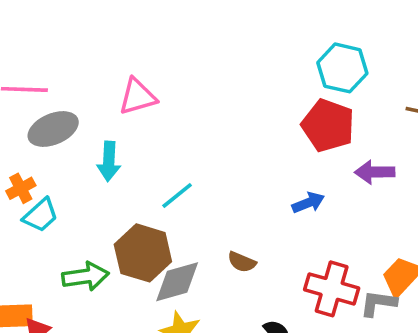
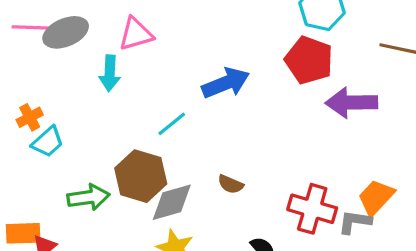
gray ellipse: (53, 129) -> (66, 32), moved
cyan arrow: (109, 161) -> (110, 73), moved
purple arrow: (375, 172) -> (351, 103), size x1.4
blue arrow: (308, 203) -> (226, 83), moved, size x1.6

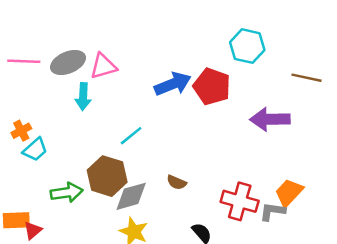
gray ellipse: (66, 32) -> (68, 62), moved
red pentagon: (309, 60) -> (212, 86), moved
blue arrow: (226, 83) -> (173, 84), moved

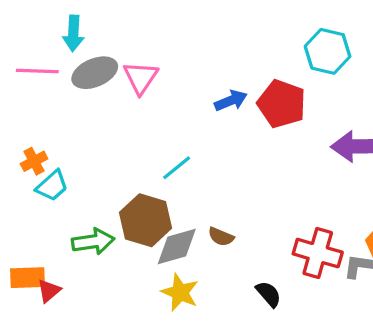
pink triangle: (103, 66) -> (141, 78), turned -40
blue arrow: (173, 84) -> (231, 101), size x0.7
cyan arrow: (83, 97) -> (73, 33), moved
brown semicircle: (177, 182) -> (221, 237), moved

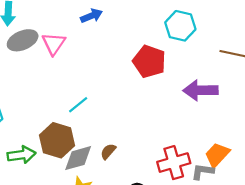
blue arrow: (231, 101) -> (91, 16), moved
brown semicircle: (221, 237) -> (108, 151), turned 108
red cross: (318, 253) -> (174, 163), turned -32

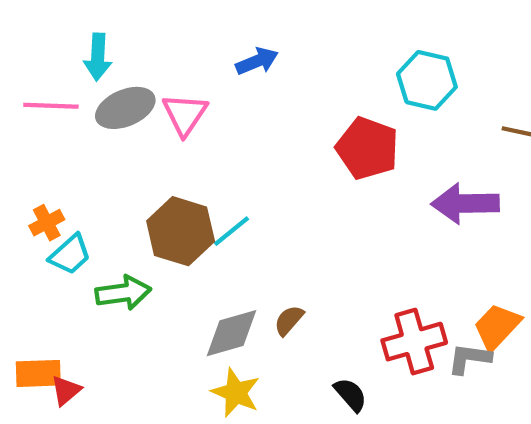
brown hexagon: (57, 140) -> (181, 231), moved
green arrow: (21, 155) -> (123, 293), moved

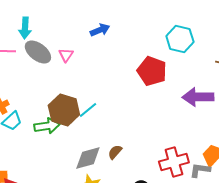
gray ellipse: (125, 108) -> (38, 52), turned 60
pink triangle: (185, 114) -> (66, 55), size x0.7
green arrow: (123, 293) -> (47, 126), moved

